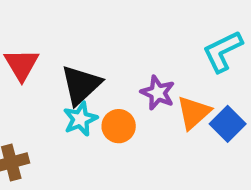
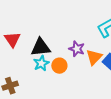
black triangle: (81, 85) -> (41, 47), turned 40

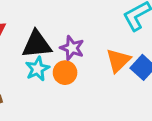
purple star: (77, 49) -> (72, 48), moved

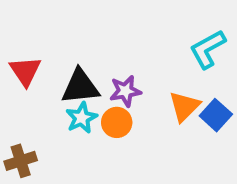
purple star: (72, 48) -> (125, 91), turned -30

